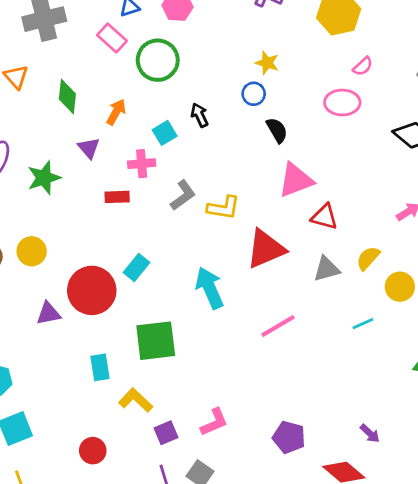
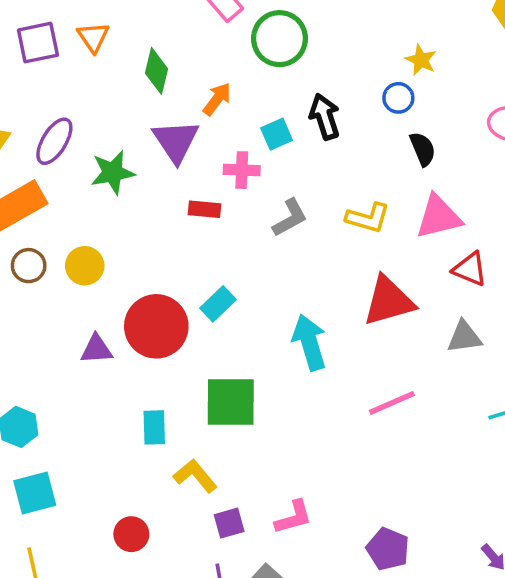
black arrow: (199, 115) -> (325, 117), size x1.4
purple triangle: (89, 148) -> (176, 141), size x1.6
yellow L-shape: (223, 208) -> (368, 218), moved

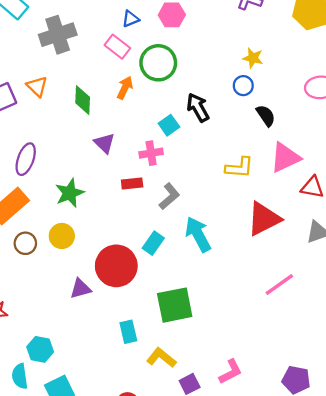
orange arrow: (217, 99) -> (125, 88), moved
purple triangle: (176, 141) -> (104, 143), size x0.7
green star: (113, 172) -> (70, 193), moved
gray L-shape: (290, 218) -> (169, 196), moved
cyan arrow: (309, 342) -> (198, 234), moved

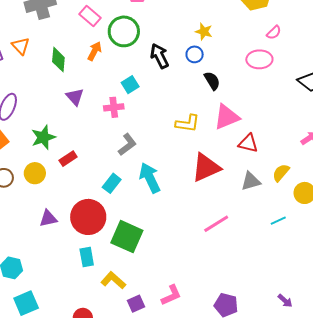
black arrow: (198, 108) -> (159, 56), moved
red rectangle: (132, 183) -> (68, 159), moved, turned -30
red circle: (116, 266) -> (88, 217), moved
green square: (175, 305) -> (127, 237), turned 32

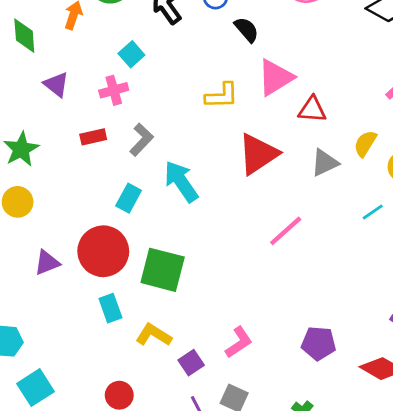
red rectangle: (68, 159) -> (93, 137), moved, turned 30

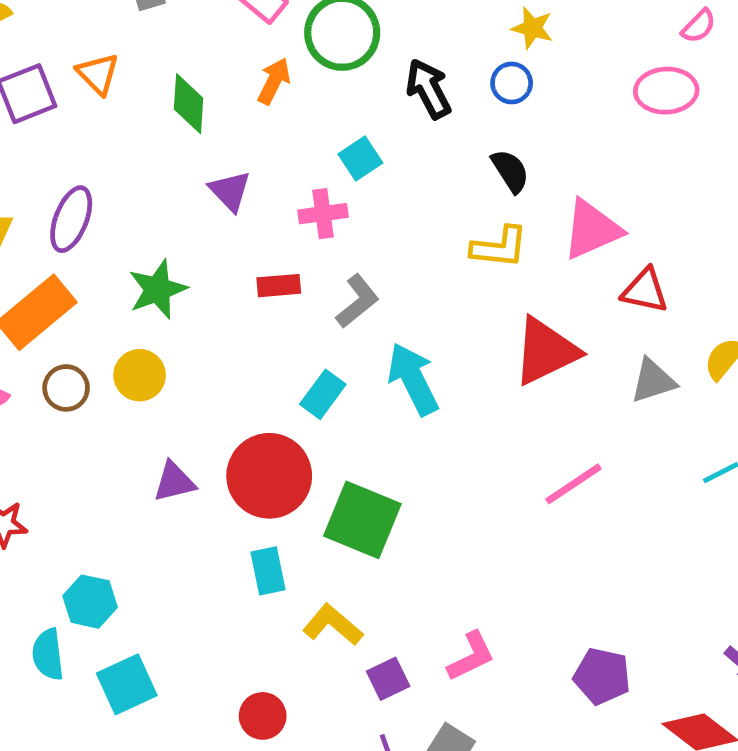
black semicircle: (247, 30) -> (510, 171), moved

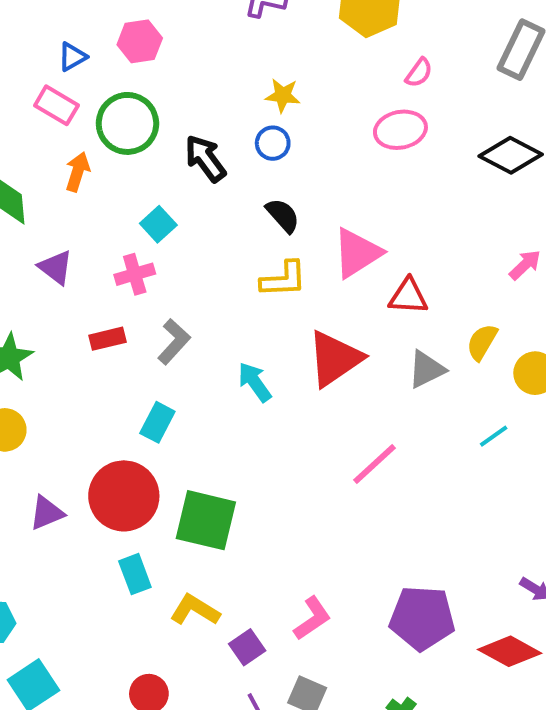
cyan arrow: (413, 379) -> (255, 382), moved, size x0.7
purple pentagon: (602, 676) -> (422, 618), size x1.4

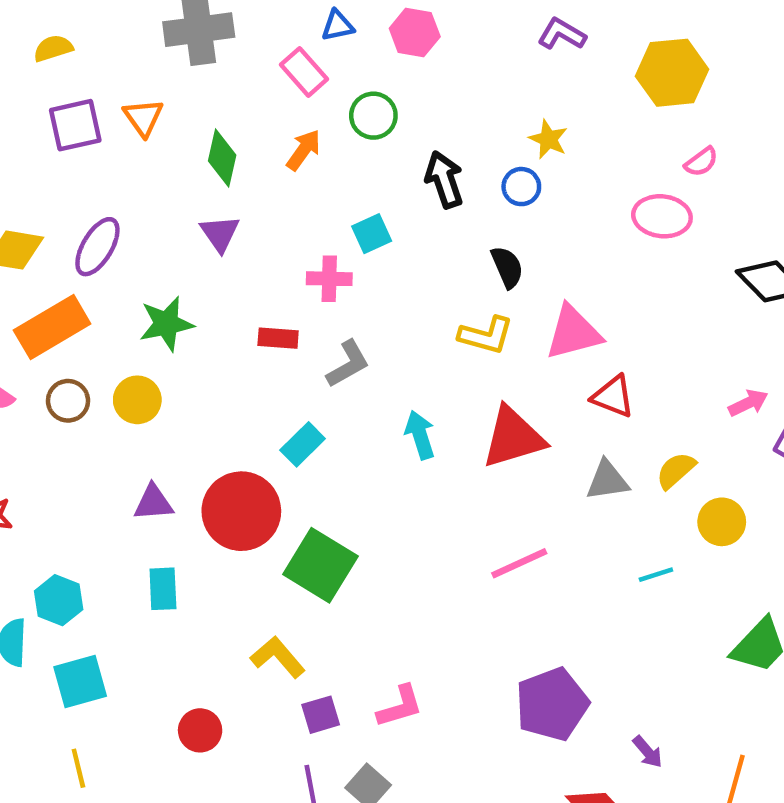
green circle: (127, 123) -> (373, 116), size x0.7
purple triangle: (56, 267) -> (220, 234), moved
cyan rectangle: (135, 574) -> (163, 589), moved
purple pentagon: (422, 618) -> (552, 704), moved, turned 30

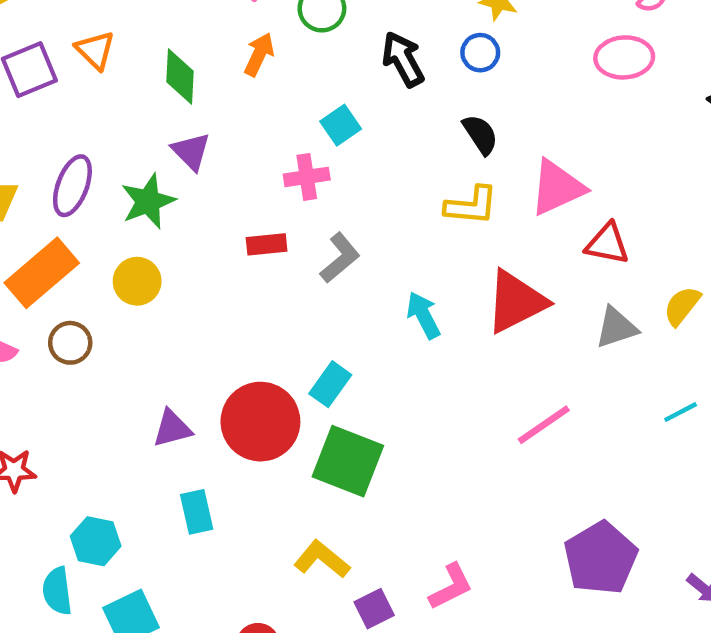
green star: (166, 324) -> (148, 201), moved
yellow circle: (137, 400) -> (137, 281), moved
cyan rectangle: (303, 444) -> (330, 384), moved

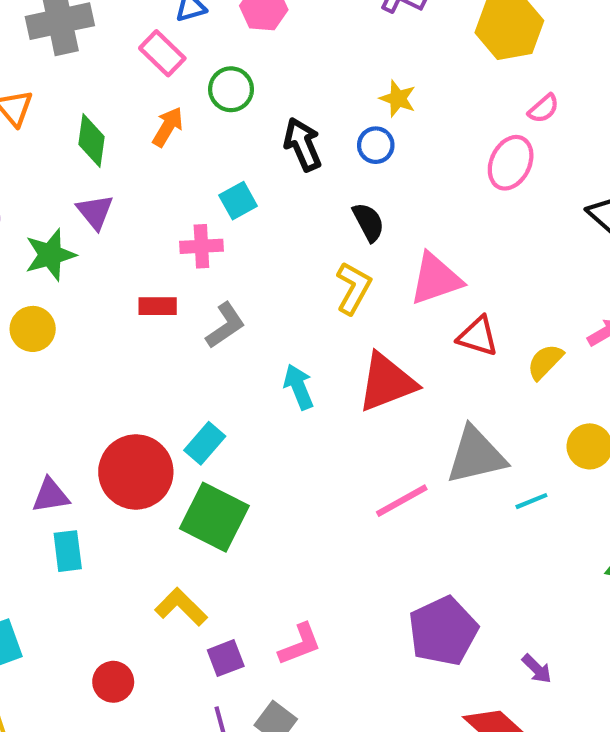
pink ellipse: (624, 57) -> (511, 163), turned -66
yellow L-shape: (471, 206) -> (353, 288), turned -72
yellow semicircle: (682, 306) -> (545, 362), moved
gray triangle: (616, 328) -> (476, 455), moved, size x1.5
purple triangle: (172, 428) -> (51, 495), moved

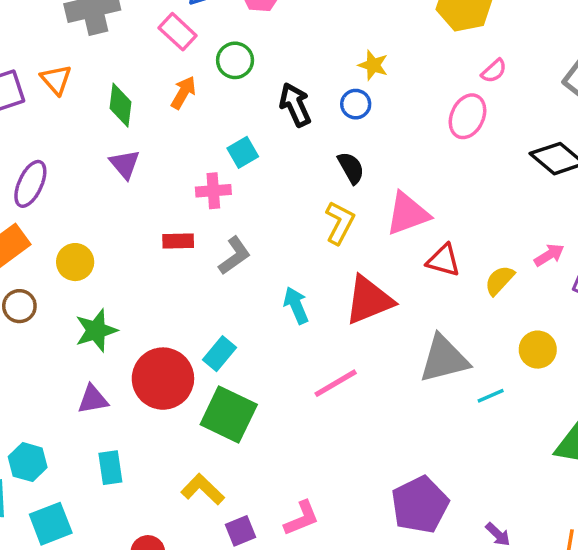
green star: (50, 255) -> (96, 330), moved
pink line: (402, 501) -> (336, 383), moved
cyan rectangle: (68, 551) -> (110, 468), moved

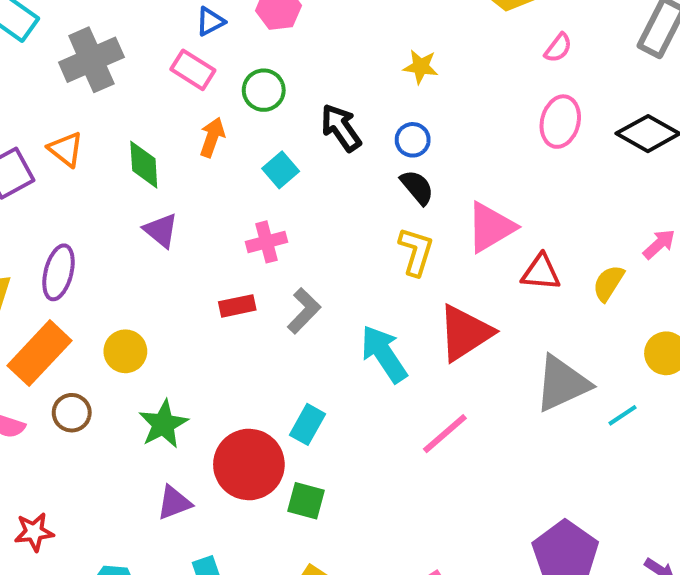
blue circle: (356, 104) -> (413, 140), moved
pink ellipse: (467, 116) -> (560, 122), moved
cyan square: (243, 152) -> (281, 170), moved
cyan arrow: (296, 305) -> (384, 354), size x1.4
green square: (229, 414) -> (306, 501), moved, size x0.6

